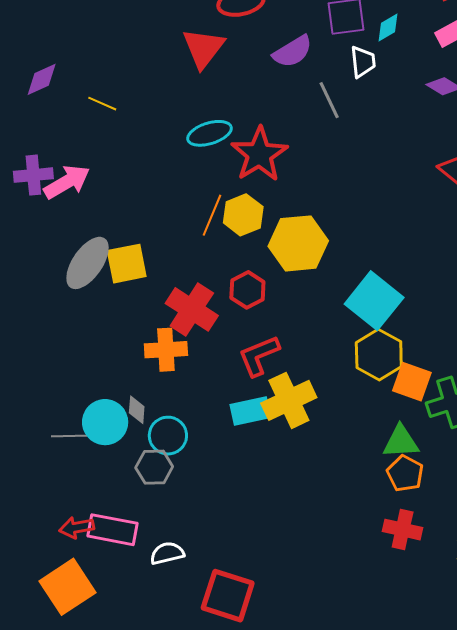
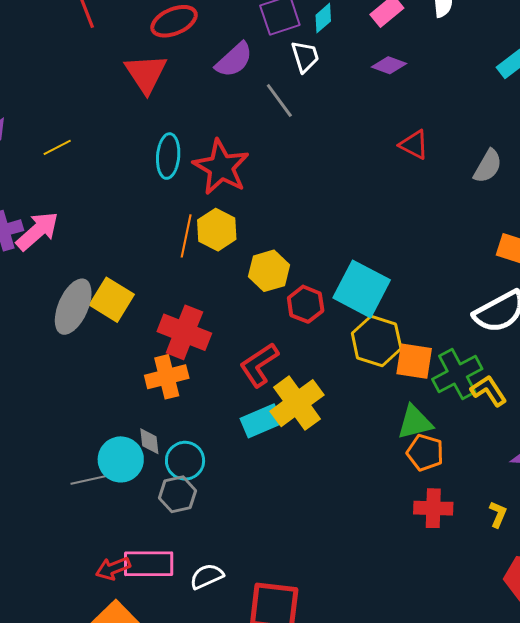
yellow line: (102, 104) -> (57, 147), turned -40
cyan ellipse: (209, 133) -> (168, 156), turned -57
yellow hexagon: (298, 243) -> (269, 271), moved, size x0.7
yellow square: (127, 264) -> (112, 300), turned -36
red hexagon: (247, 290) -> (306, 304), moved

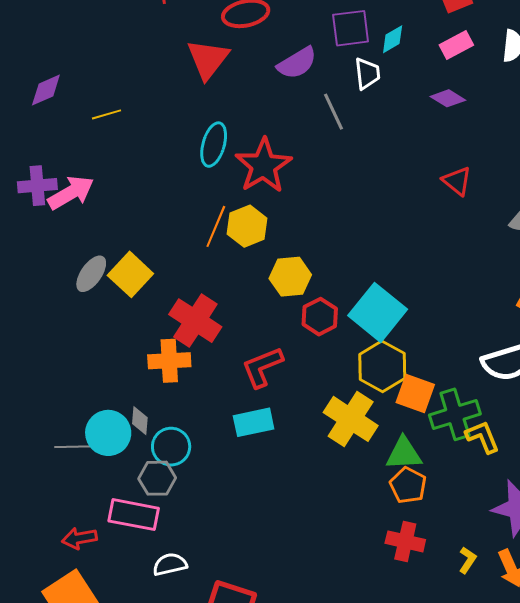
gray ellipse: (73, 307) -> (91, 274), size x0.7
yellow cross: (297, 403) -> (351, 419), moved, turned -32
pink rectangle: (149, 564) -> (134, 515), moved

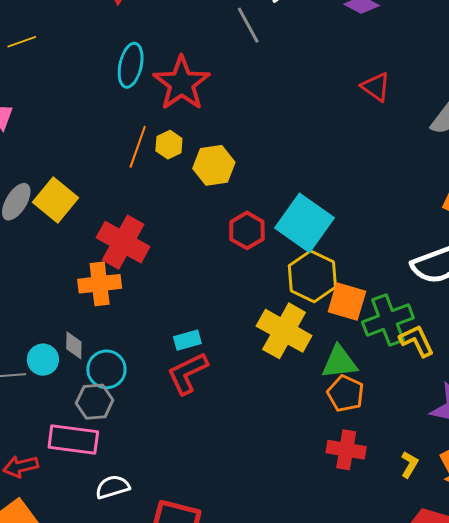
yellow hexagon: (247, 226) -> (169, 145), size x0.7
yellow hexagon: (290, 277) -> (214, 165), moved
red L-shape: (262, 367) -> (187, 373), moved
cyan rectangle: (254, 422) -> (187, 340), size x0.7
cyan circle: (108, 433) -> (43, 360), size x0.7

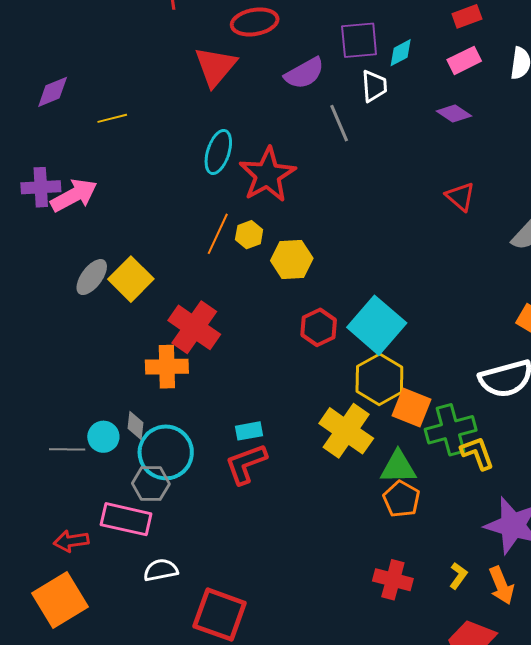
cyan circle: (106, 369) -> (166, 452), size x1.4
red cross: (346, 450) -> (393, 580), moved

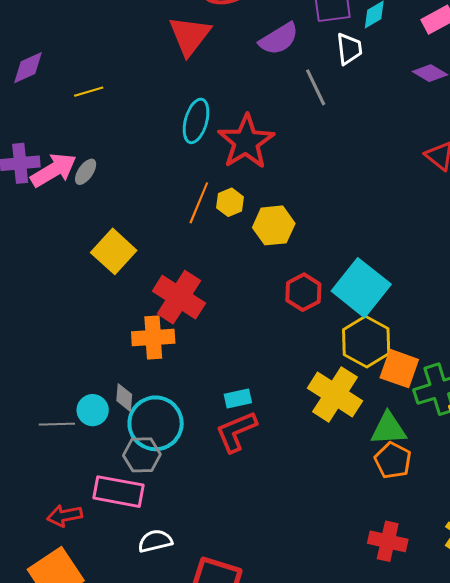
gray ellipse: (92, 277) -> (86, 172), moved, size x0.7

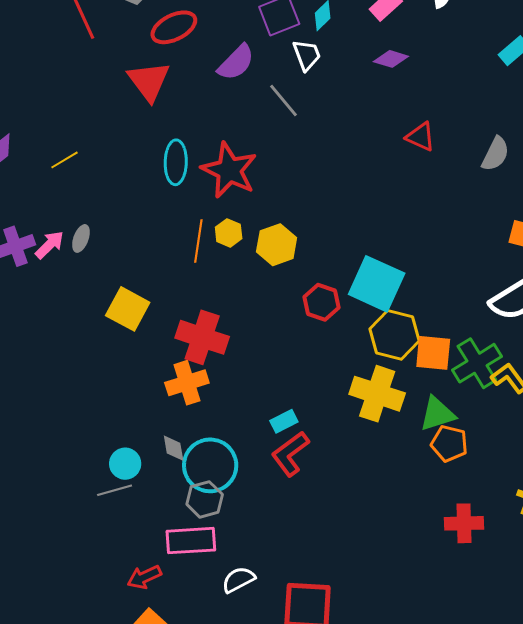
pink arrow: (54, 170) -> (50, 245), size x0.7
cyan circle: (93, 410) -> (125, 464), moved

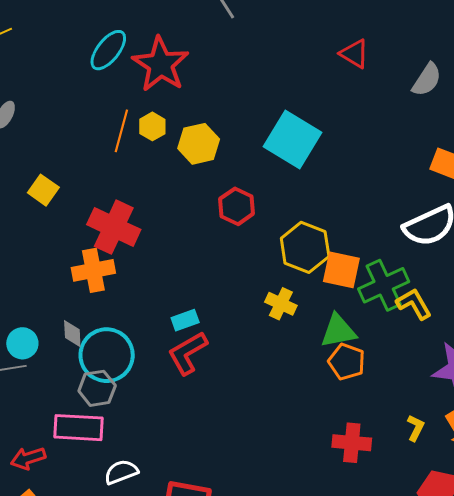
cyan ellipse: (176, 162) -> (108, 50), turned 30
cyan square: (377, 284) -> (293, 140), moved
yellow square: (128, 309) -> (43, 190), size x0.7
yellow cross: (377, 394) -> (281, 304), size x0.6

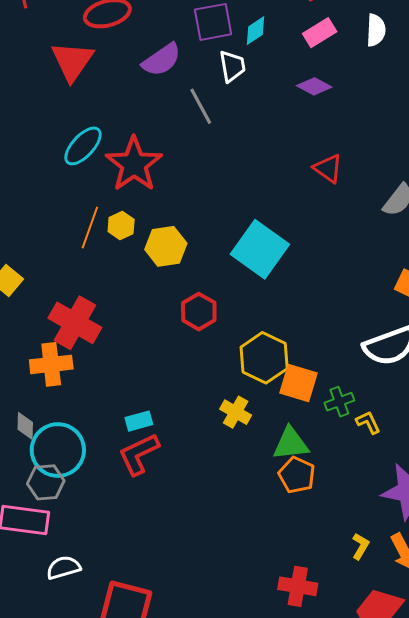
green cross: (384, 285) -> (339, 402), size x0.6
yellow L-shape: (414, 304) -> (368, 422), size x0.7
red cross: (352, 443) -> (298, 586), moved

